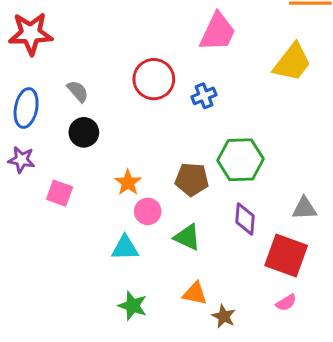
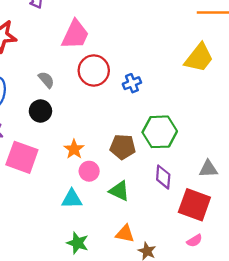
pink trapezoid: (218, 32) -> (75, 35), moved
gray semicircle: (78, 91) -> (46, 80), moved
pink square: (60, 193) -> (22, 157), size x1.6

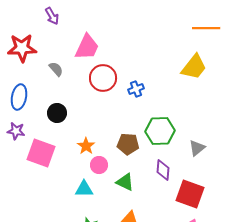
gray semicircle: (46, 80) -> (56, 69), moved
gray triangle: (208, 169) -> (197, 148), moved, turned -36

